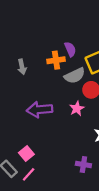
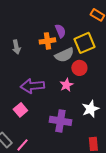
pink square: (26, 154) -> (20, 110), moved
purple cross: (83, 164) -> (60, 121), moved, size x1.5

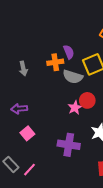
gray semicircle: (64, 55) -> (73, 77), turned 42
red circle: (79, 68) -> (87, 100), moved
purple arrow: (32, 86) -> (19, 109), moved, size x0.7

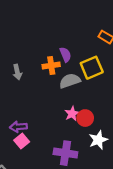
gray semicircle: (73, 77) -> (70, 81), turned 144
red circle: (87, 100) -> (85, 118), moved
purple arrow: (19, 109) -> (18, 127), moved

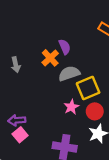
orange cross: (51, 65) -> (50, 58), turned -35
yellow square: (92, 68) -> (88, 88), moved
red circle: (85, 118) -> (95, 111), moved

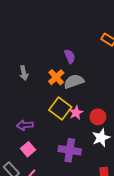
orange cross: (50, 58) -> (56, 77), moved
yellow square: (88, 88) -> (60, 109), moved, turned -30
pink square: (20, 135) -> (28, 149), moved

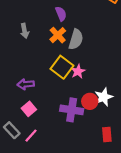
purple semicircle: (70, 56) -> (61, 14), moved
gray semicircle: (74, 81) -> (76, 39), turned 126
red circle: (98, 117) -> (90, 101), moved

